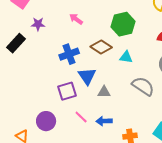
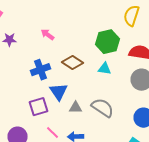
green hexagon: (123, 24) -> (108, 42), moved
cyan triangle: (126, 57) -> (104, 69), moved
gray semicircle: (143, 86) -> (102, 108), moved

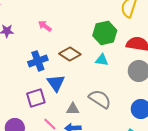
gray triangle: (76, 108) -> (73, 109), moved

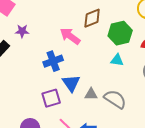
pink arrow: (45, 26) -> (70, 36), moved, size x1.5
brown diamond: (70, 54) -> (92, 18), moved, turned -55
gray triangle: (73, 109) -> (91, 94), moved

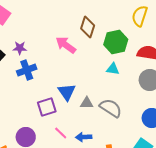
brown diamond: (92, 18) -> (88, 27), turned -50
purple star: (22, 31) -> (20, 48), moved
blue cross: (53, 61) -> (27, 70), moved

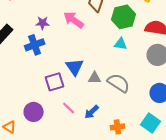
purple star: (20, 48) -> (43, 23), moved
blue arrow: (84, 137) -> (92, 112), turned -42

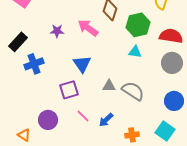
blue cross: (35, 45) -> (34, 64), moved
blue triangle: (75, 67) -> (82, 64), moved

